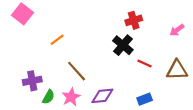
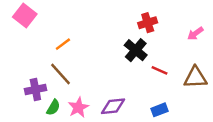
brown line: (77, 71) -> (61, 74), moved

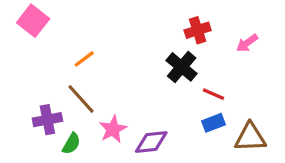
pink arrow: (195, 33) -> (247, 43), moved
brown triangle: (195, 78) -> (250, 137), moved
pink star: (78, 107) -> (113, 129), moved
blue rectangle: (160, 110) -> (214, 123), moved

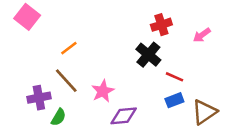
pink star: (113, 129) -> (103, 91), moved
brown triangle: (250, 137) -> (204, 112), turned -32

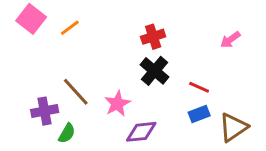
red cross: (161, 25) -> (153, 37), moved
orange line: (69, 48) -> (70, 28), moved
black cross: (148, 55) -> (155, 71), moved

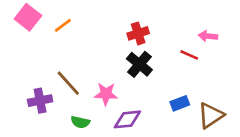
pink arrow: (230, 40) -> (208, 36), turned 42
red line: (199, 87) -> (189, 55), moved
pink star: (117, 104) -> (106, 94), turned 30
green semicircle: (67, 133) -> (80, 122), moved, turned 72

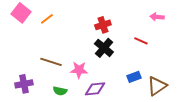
pink arrow: (208, 36) -> (157, 17), moved
brown line: (68, 83) -> (51, 62), turned -30
purple cross: (40, 101) -> (24, 84), moved

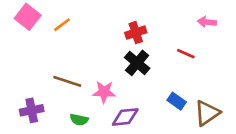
blue rectangle: (134, 77) -> (177, 101), turned 56

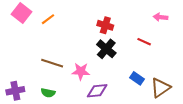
red cross: (136, 33) -> (105, 25), turned 35
purple cross: (32, 110) -> (15, 91), moved
green semicircle: (79, 120) -> (48, 93), moved

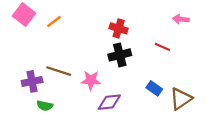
black cross: (106, 49) -> (120, 55), turned 36
purple cross: (15, 91) -> (32, 81), moved
green semicircle: (48, 93) -> (45, 106), moved

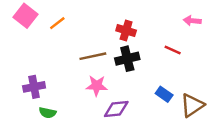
brown line: (59, 71) -> (93, 56), moved, turned -30

